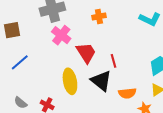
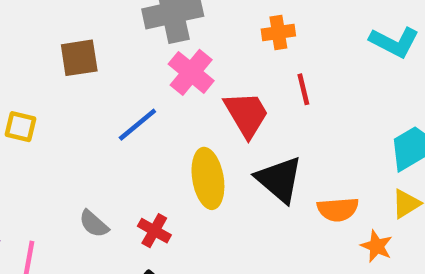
red line: (113, 61) -> (303, 89), moved
blue line: (20, 62) -> (137, 125), moved

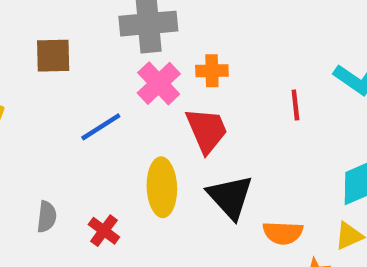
orange cross: (278, 32) -> (212, 71), moved
red line: (303, 89) -> (295, 105), moved
gray semicircle: (94, 224) -> (47, 217), turned -132

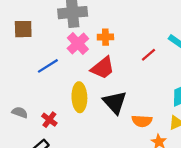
red line: (295, 105) -> (149, 55), turned 56
red trapezoid: (207, 130) -> (103, 68), turned 75
gray semicircle: (47, 217) -> (20, 112), turned -77

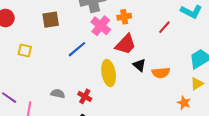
black triangle: (115, 102) -> (139, 65), moved, size x0.6
orange semicircle: (142, 121) -> (161, 73), moved

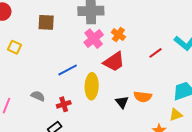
orange cross: (124, 17) -> (118, 35), turned 32
blue line: (77, 49) -> (68, 70), moved
black triangle: (139, 65) -> (122, 102), moved
red cross: (85, 96) -> (64, 104), turned 32

